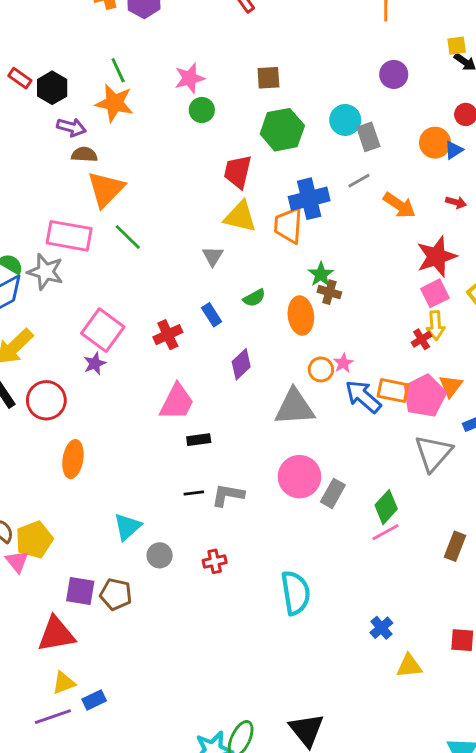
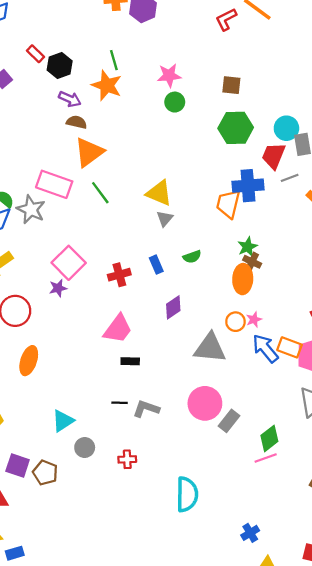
red trapezoid: (238, 172) -> (274, 156), moved
yellow triangle: (240, 217) -> (159, 193), moved
orange ellipse: (301, 316) -> (243, 279), moved

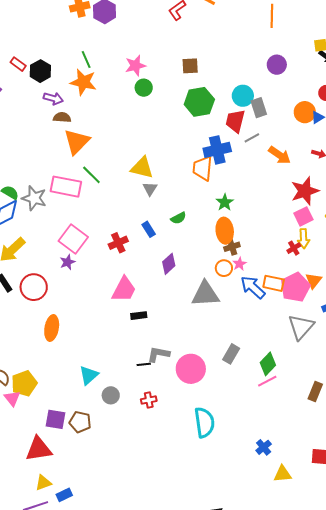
pink rectangle: (54, 184) -> (66, 187), moved
brown cross: (252, 262) -> (232, 247), moved, turned -35
black line: (120, 403) -> (144, 364), moved
pink circle: (205, 403) -> (191, 369), moved

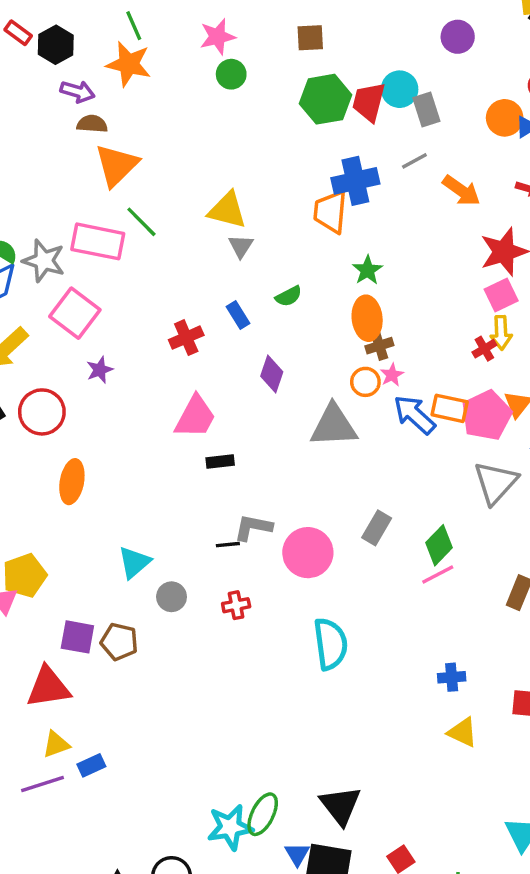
red trapezoid: (235, 121) -> (369, 102), moved
pink square: (73, 239) -> (75, 313), moved
purple diamond: (169, 264) -> (272, 374), turned -30
blue cross: (264, 447) -> (452, 677), moved, turned 35
yellow triangle: (283, 474) -> (463, 732), turned 30

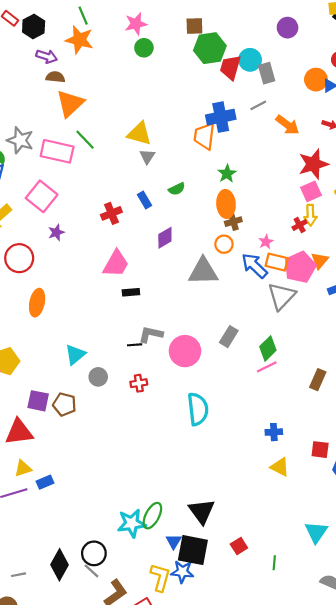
green hexagon: (325, 99) -> (210, 48), moved
gray star: (44, 261) -> (20, 140), moved
purple diamond: (272, 374) -> (165, 238), turned 40
pink star: (392, 375) -> (266, 242), moved
gray triangle: (496, 483) -> (282, 296), moved

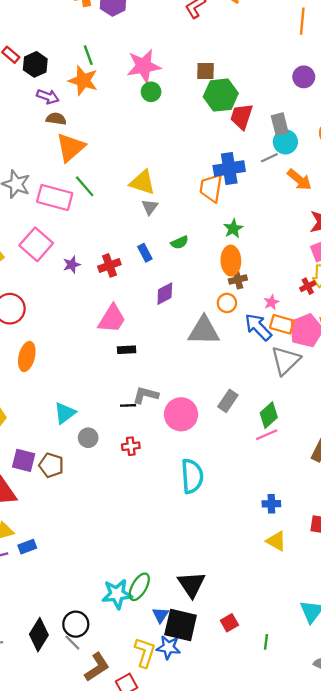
pink star: (136, 24) -> (144, 66), size x1.4
cyan circle: (250, 60) -> (285, 142), moved
purple star: (56, 232) -> (72, 265), moved

